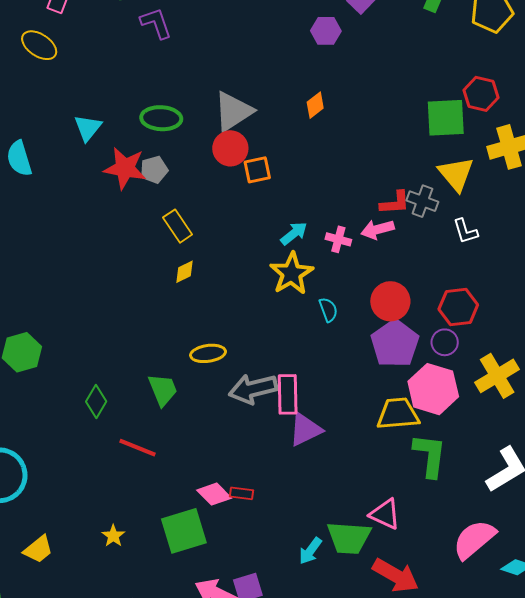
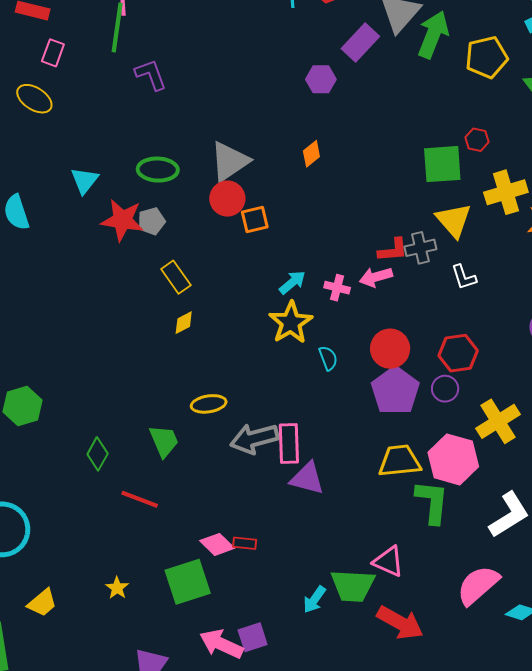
red hexagon: (481, 94) -> (477, 140), size x0.7
gray cross: (422, 201) -> (420, 248), turned -32
pink hexagon: (433, 389) -> (453, 459), moved
purple triangle: (305, 430) -> (307, 478), turned 42

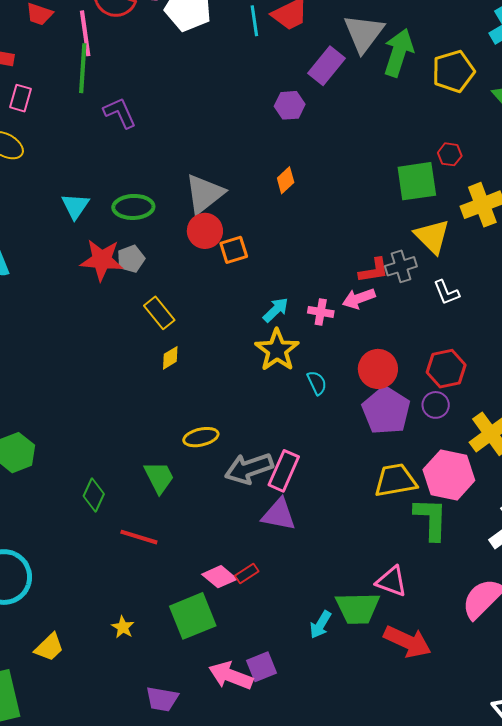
cyan triangle: (85, 180) -> (75, 206), moved
pink rectangle: (289, 443) -> (284, 471), turned 30
purple triangle: (307, 478) -> (279, 515), moved
red rectangle: (245, 543) -> (247, 574), turned -35

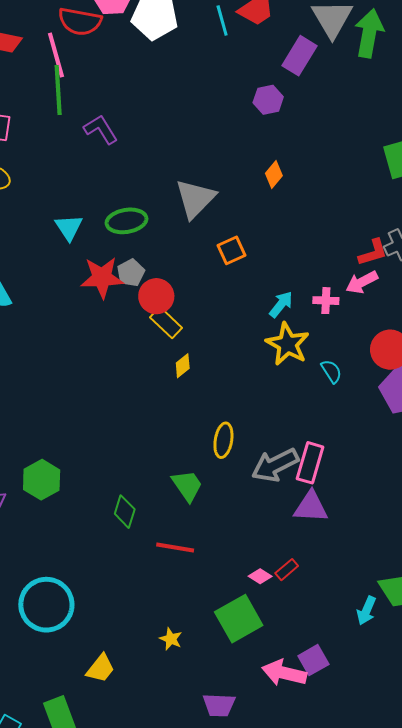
red circle: (205, 231) -> (156, 296), moved
yellow ellipse: (201, 437) -> (223, 440), turned -60
pink diamond: (219, 577) -> (260, 576), size x0.7

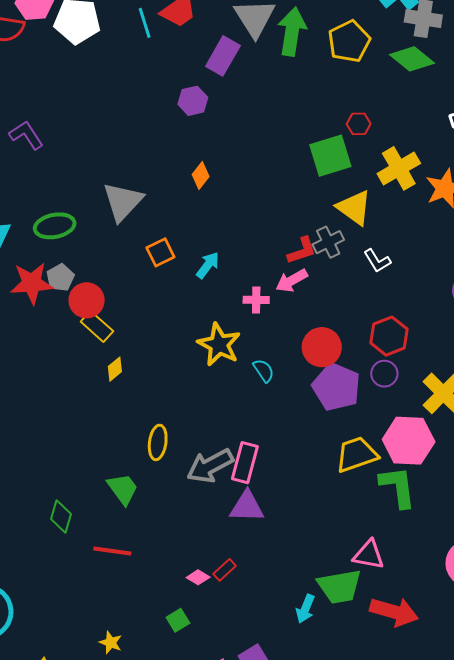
cyan arrow: (281, 304) -> (208, 265), moved
green square: (239, 619) -> (178, 620), size x0.5

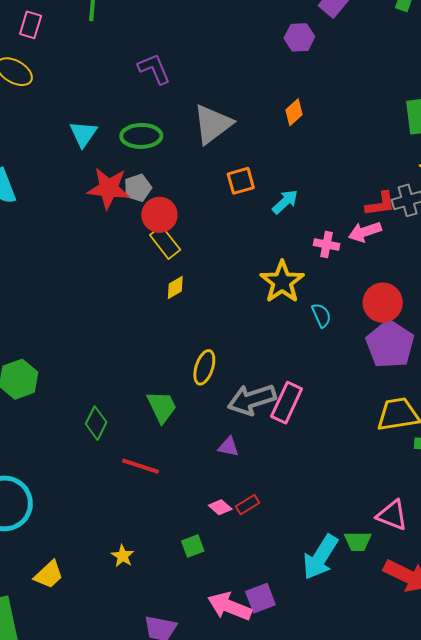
purple L-shape: (26, 135) -> (154, 69), moved
purple triangle: (247, 507) -> (229, 447), moved, size x0.6
green trapezoid: (339, 587) -> (358, 541), size x0.6
cyan arrow: (305, 609) -> (320, 557), size x1.6

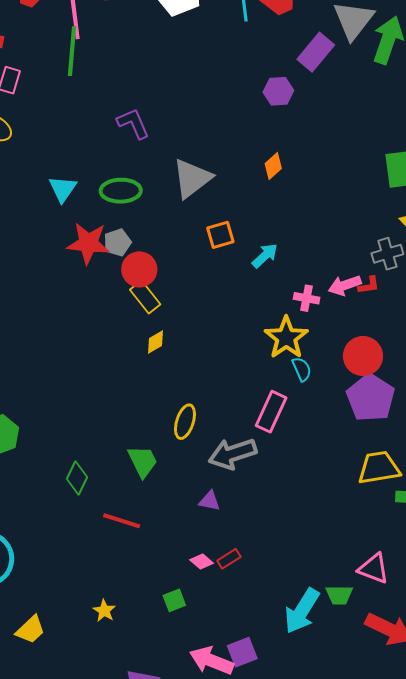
red L-shape: (380, 204) -> (369, 285), moved, size x0.7
yellow star: (282, 282) -> (286, 338), moved
pink rectangle: (287, 403) -> (271, 412), moved

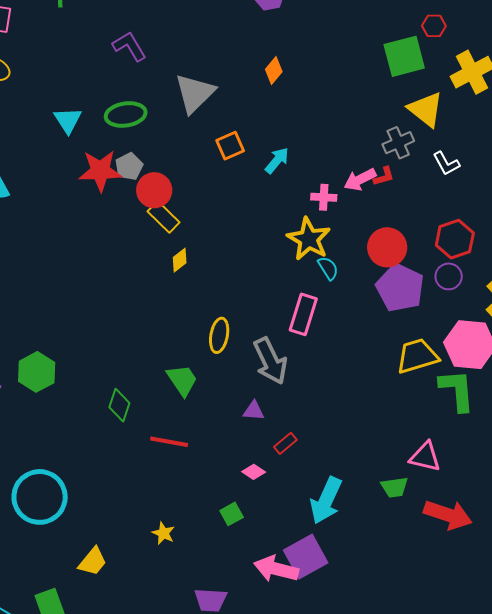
gray arrow: (233, 454) -> (270, 361), turned -90
red rectangle: (229, 559) -> (285, 443), moved
cyan arrow: (302, 611) -> (326, 500), moved
purple square: (242, 652) -> (306, 557), size x1.4

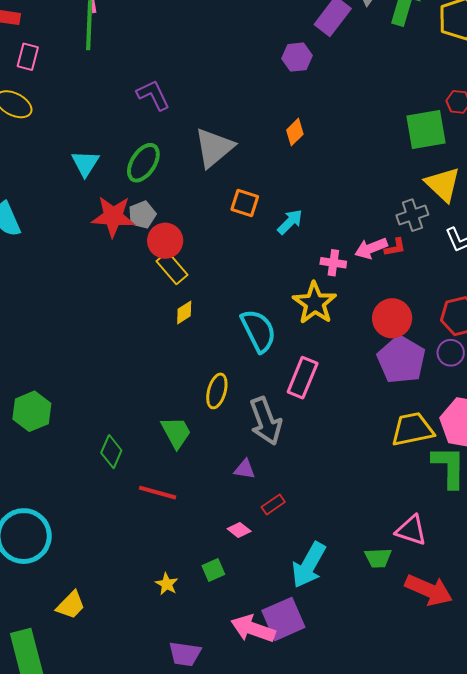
green ellipse: (126, 114) -> (143, 163), turned -54
orange square: (230, 146) -> (245, 203), turned 36
cyan semicircle: (328, 268) -> (258, 331), moved, size x1.8
yellow star: (163, 533) -> (167, 584), moved

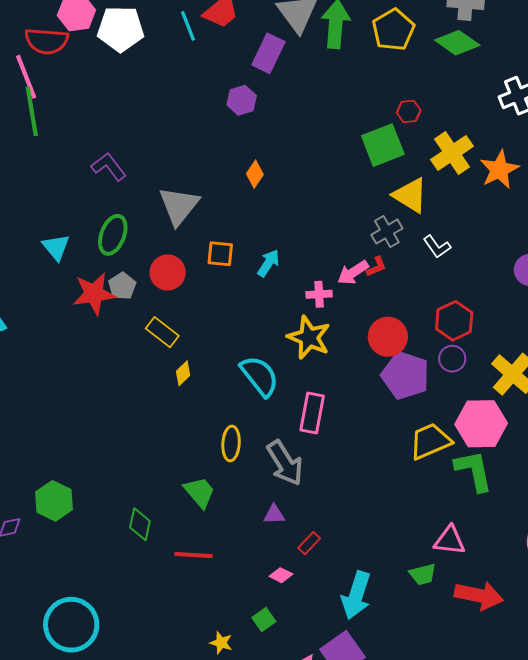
red circle: (165, 241) -> (168, 272), moved

